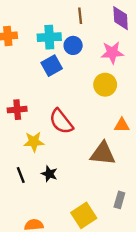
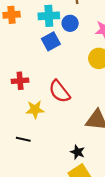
black star: (49, 174) -> (78, 152), moved
black line: (21, 175) -> (23, 139), turned -56

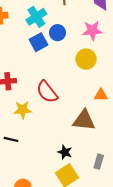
cyan cross: (49, 16) -> (36, 17), turned -30
blue circle: (70, 23) -> (57, 33), moved

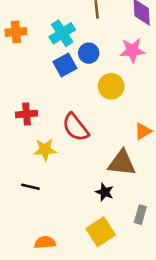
yellow circle: (86, 59) -> (111, 86), moved
orange triangle: (101, 95) -> (143, 131), turned -32
black star: (65, 152) -> (105, 192), moved

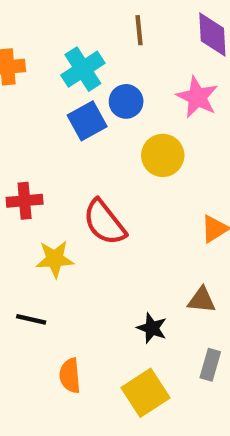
pink star: (132, 50) -> (197, 97), turned 30
brown triangle: (122, 163) -> (202, 300), moved, size x0.6
orange semicircle: (45, 242) -> (70, 376), moved, turned -90

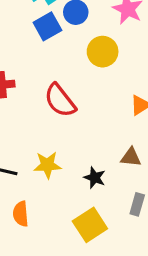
yellow star: (55, 259) -> (47, 165), moved
orange semicircle: (70, 376) -> (21, 214), moved

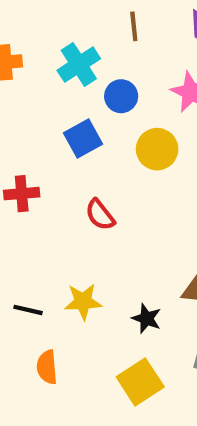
blue square: (47, 26) -> (83, 139), moved
red semicircle: (60, 100) -> (100, 215), size x0.7

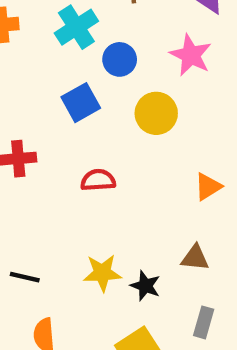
red semicircle: (100, 215) -> (98, 180), turned 124
yellow star: (83, 302) -> (102, 273), moved

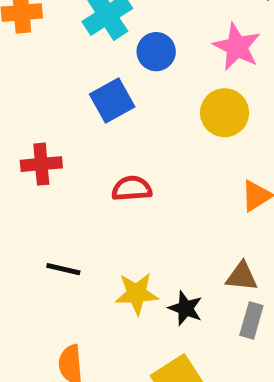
yellow circle: (156, 113) -> (225, 113), moved
black line: (25, 277) -> (63, 269), moved
gray rectangle: (204, 322) -> (251, 320), moved

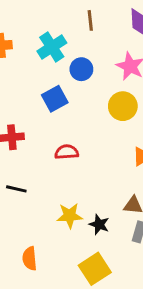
black line: (63, 269) -> (16, 189), moved

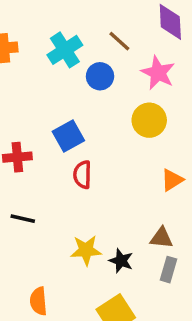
brown line: (90, 20) -> (119, 41), moved, turned -42
blue square: (55, 99) -> (68, 136), moved
red semicircle: (67, 152) -> (82, 175), turned -85

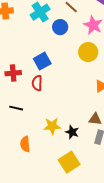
red semicircle: (82, 175) -> (37, 83), moved
orange semicircle: (39, 301) -> (25, 144), moved

